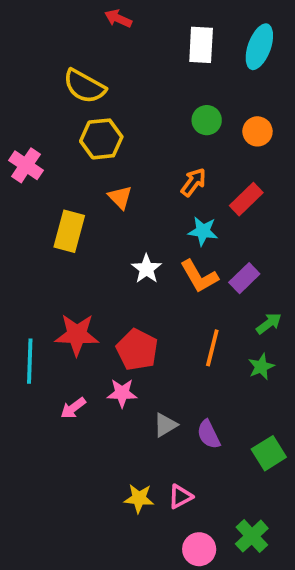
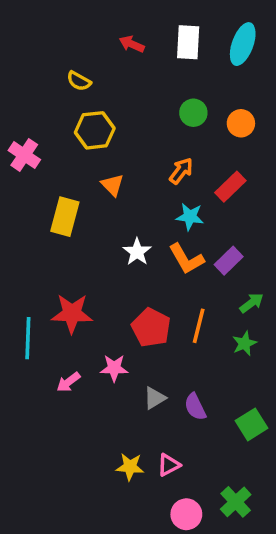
red arrow: (118, 19) -> (132, 44), moved
yellow semicircle: (84, 86) -> (79, 81), size x0.6
red pentagon: (137, 350) -> (151, 328), moved

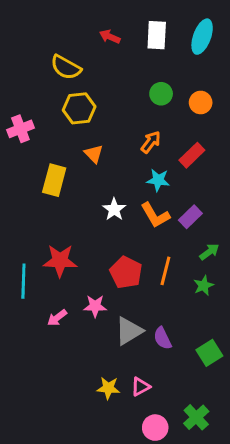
yellow semicircle: (79, 81) -> (66, 67), size x1.5
pink cross: (24, 155) -> (20, 129), turned 35
gray triangle: (155, 398) -> (129, 331), size x1.5

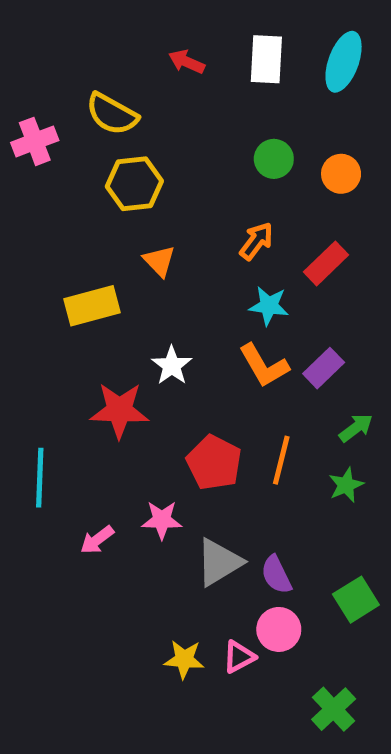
pink cross: (20, 129) -> (35, 141), moved
yellow rectangle: (54, 180) -> (92, 306), turned 60
white star: (114, 209) -> (172, 366), moved
red star: (60, 261) -> (119, 410), moved
pink circle: (155, 428) -> (279, 629), moved

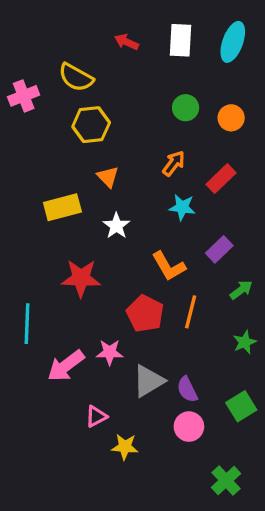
white star: (172, 366) -> (116, 226), moved
orange L-shape: (264, 366) -> (169, 266), moved
green star: (346, 485) -> (245, 342), moved
pink arrow: (97, 540) -> (66, 366), size x1.6
pink triangle: (239, 657) -> (96, 416), moved

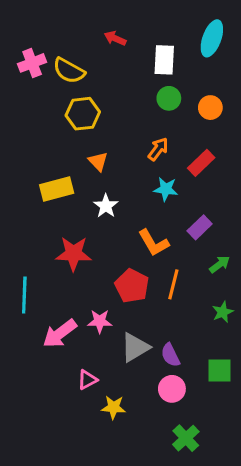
white rectangle: (180, 40) -> (164, 60), moved
pink cross: (24, 96) -> (32, 63), moved
green square: (241, 406) -> (220, 370), turned 32
green cross: (226, 481) -> (186, 438), moved

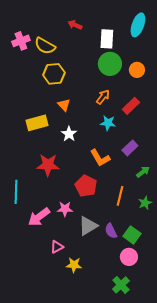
green circle: (169, 98) -> (110, 64), size x1.5
orange line: (173, 284) -> (120, 196), moved
green square: (220, 370) -> (132, 235), moved, turned 36
pink circle: (172, 389) -> (129, 257), moved

